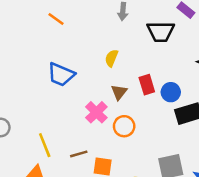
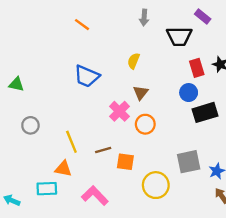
red rectangle: (147, 85) -> (197, 68), moved

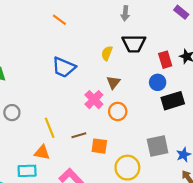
purple rectangle: (203, 16) -> (181, 12), moved
gray arrow: (144, 18) -> (125, 13), moved
black trapezoid: (179, 36) -> (134, 43), moved

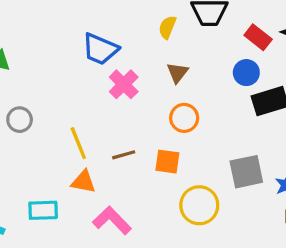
red rectangle: (165, 60) -> (258, 37), turned -35
pink cross: (94, 100) -> (124, 84), moved
orange square: (99, 146) -> (167, 162), moved
orange triangle: (42, 152) -> (83, 182), moved

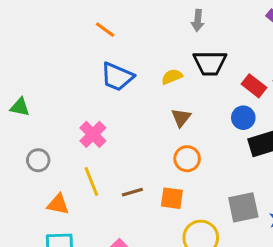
yellow semicircle: (167, 27) -> (172, 77), turned 45
blue trapezoid: (100, 49) -> (117, 77), moved
pink cross: (124, 84) -> (93, 134), moved
orange triangle: (83, 182) -> (58, 204), moved

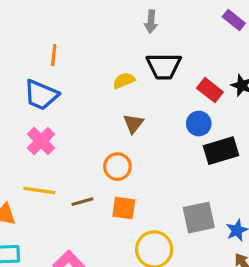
orange line: (105, 30) -> (54, 55), moved, turned 60
blue trapezoid: (117, 77) -> (41, 95), moved
orange circle: (187, 159) -> (117, 167), moved
yellow line: (91, 181) -> (39, 190), turned -60

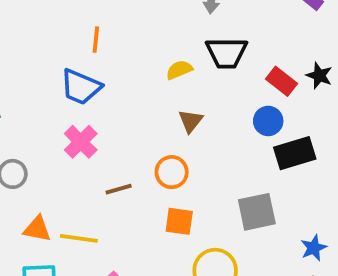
yellow line: (39, 190) -> (79, 238), moved
brown line: (82, 202) -> (119, 189), moved
gray square: (199, 218) -> (257, 212), moved

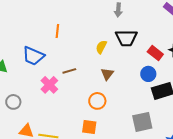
yellow semicircle: (179, 70) -> (101, 47), turned -40
blue trapezoid: (81, 87) -> (33, 56), moved
brown line: (119, 189) -> (69, 71), moved
orange square: (179, 221) -> (89, 127), moved

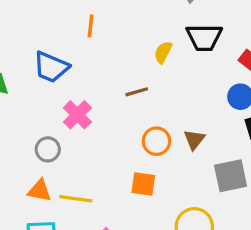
brown line: (69, 71) -> (137, 92), moved
brown triangle: (107, 74) -> (194, 140), moved
gray circle: (13, 102) -> (48, 149), moved

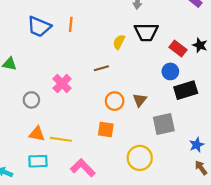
blue trapezoid: (51, 67) -> (39, 27), moved
gray circle: (48, 149) -> (31, 100), moved

